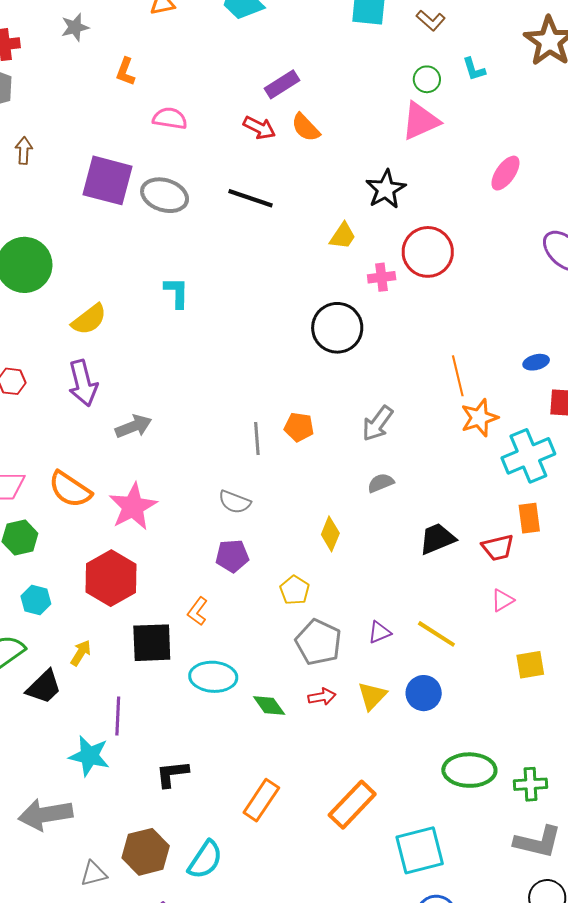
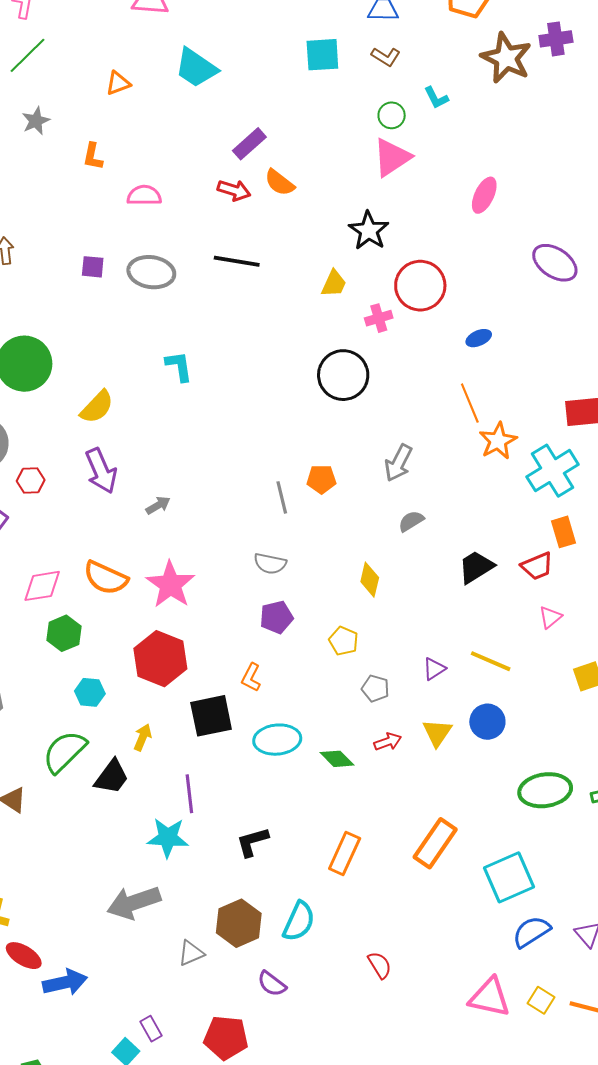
purple square: (108, 180) -> (93, 267), size x0.5
blue ellipse: (536, 362) -> (479, 338), moved
gray arrow: (133, 426) -> (158, 505), size x0.7
gray pentagon: (318, 642) -> (375, 689), size x0.6

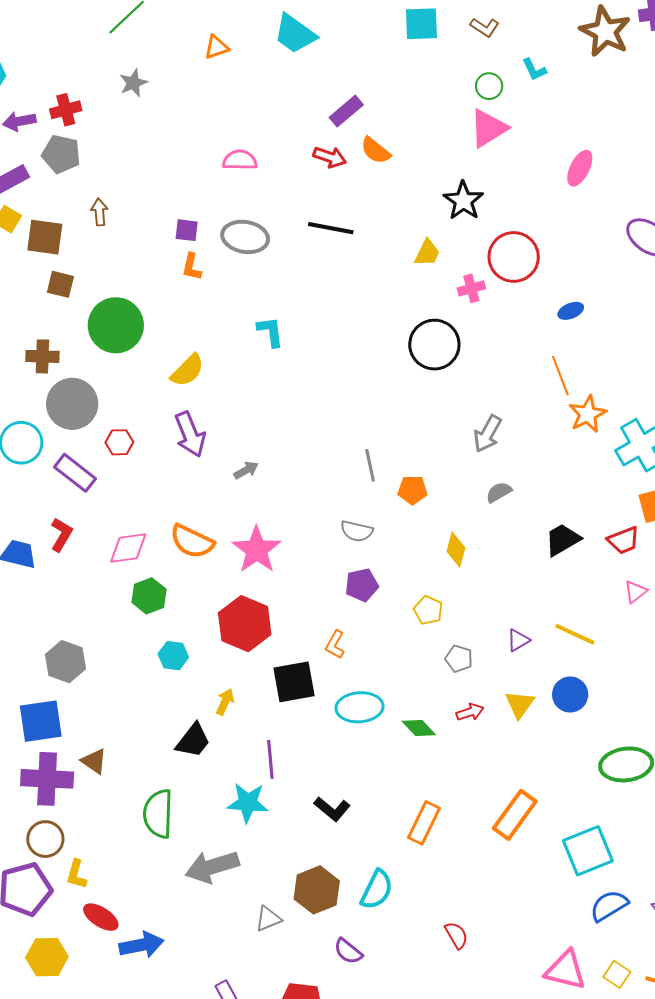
orange L-shape: (93, 156) -> (192, 267), moved
orange pentagon: (321, 479) -> (412, 490), moved
green semicircle: (64, 752) -> (158, 814), moved, turned -45
black L-shape: (252, 842) -> (332, 809), turned -126

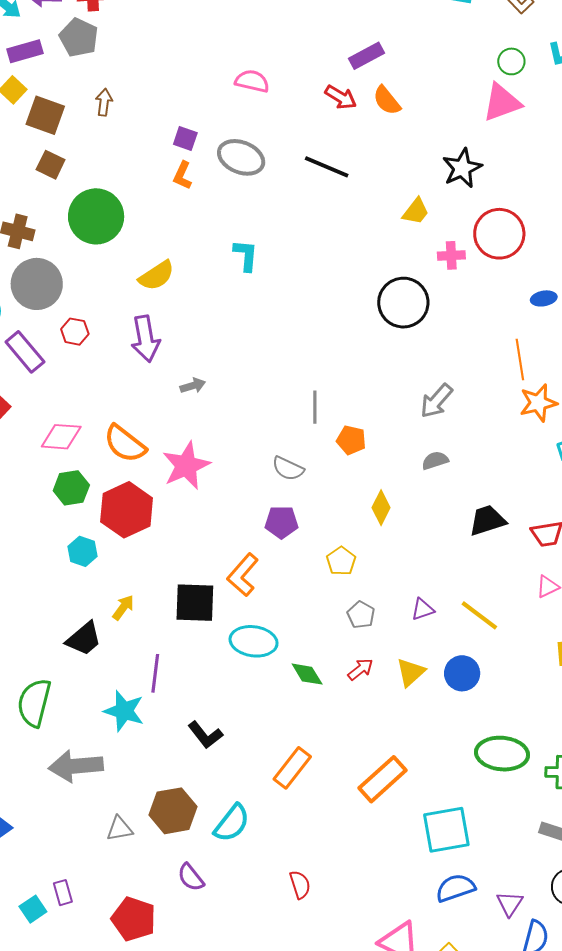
red hexagon: (245, 624) -> (127, 510), moved
orange L-shape: (335, 645) -> (243, 575), size x1.5
red arrow: (470, 712) -> (360, 669), turned -32

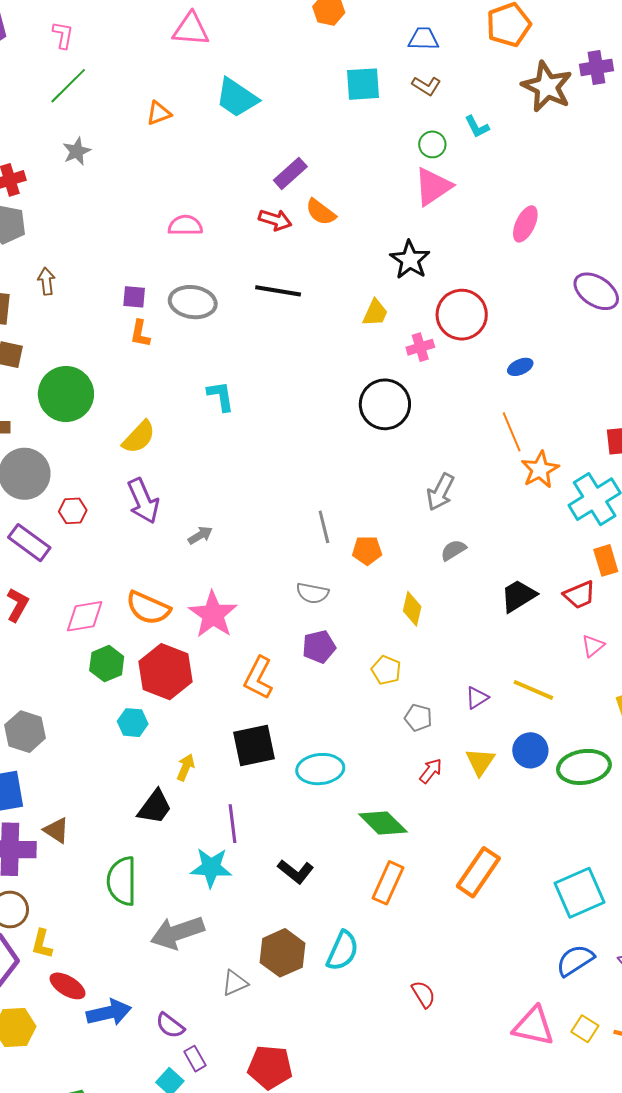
orange L-shape: (243, 575) -> (258, 678), moved
green diamond: (307, 674) -> (383, 823), moved, size x1.4
green ellipse: (502, 754) -> (584, 767), moved
cyan square: (446, 830) -> (579, 893), moved
purple semicircle: (191, 877) -> (170, 1025), moved

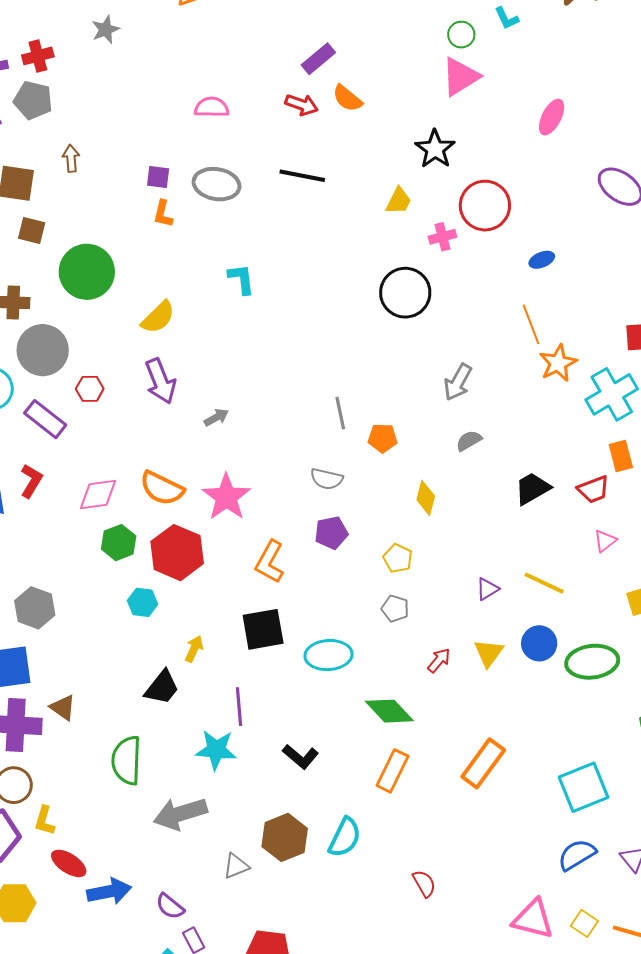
gray pentagon: (418, 718) -> (395, 609), moved

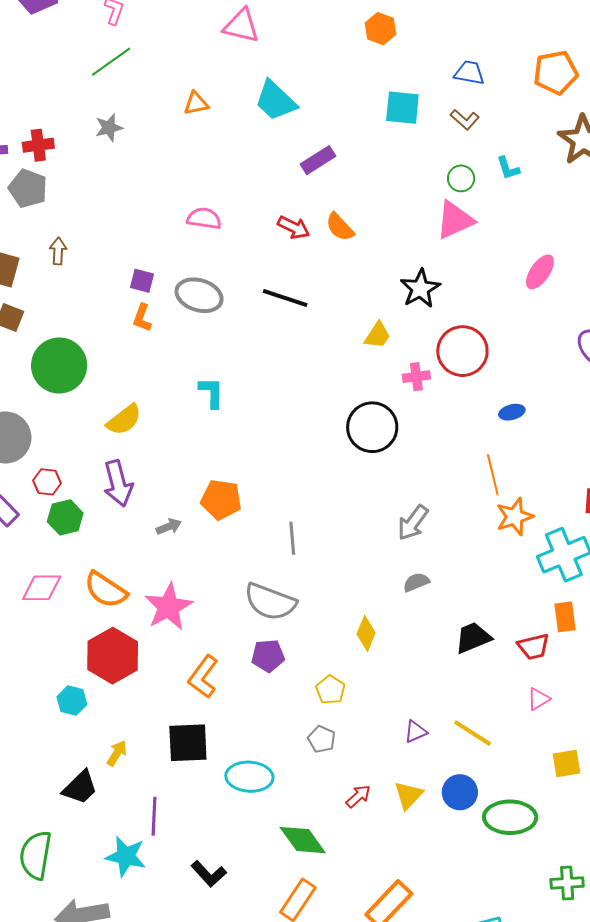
purple rectangle: (318, 59) -> (318, 160), moved
orange pentagon: (383, 438) -> (221, 500), moved, size x1.4
gray semicircle: (327, 479) -> (270, 602), size x1.6
green hexagon: (119, 543) -> (65, 517), moved

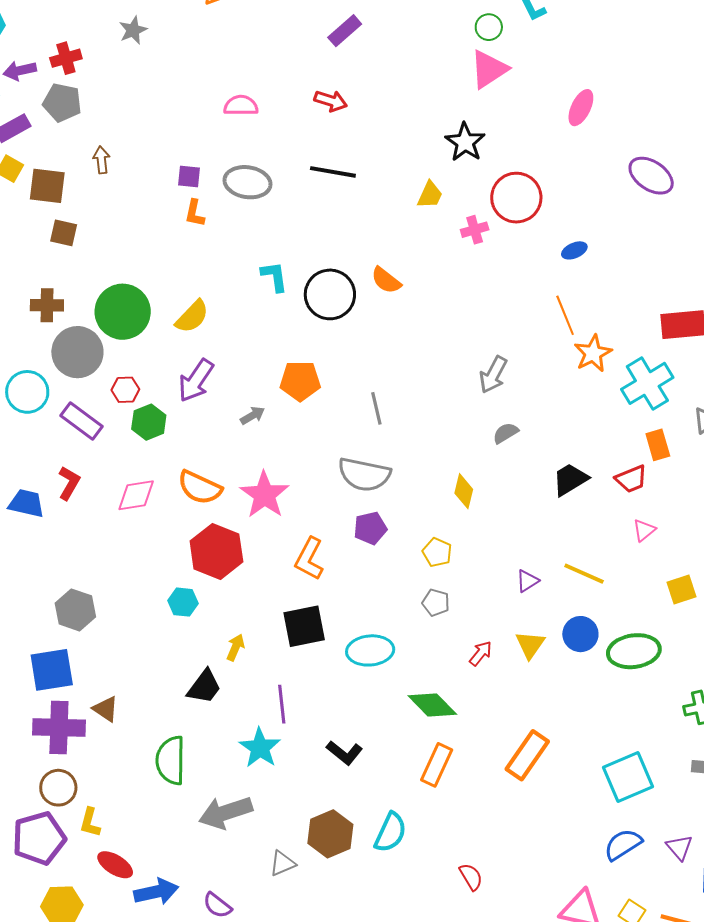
orange semicircle: (340, 227) -> (386, 280), moved
green circle: (59, 365) -> (123, 312), moved
black circle: (372, 427) -> (330, 294), moved
purple arrow: (118, 483) -> (196, 381), turned 57
cyan star: (126, 856) -> (260, 748), turned 30

